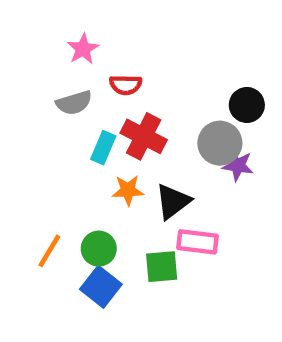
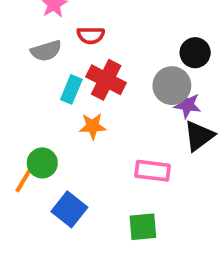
black triangle: (173, 201) -> (199, 136), moved
green circle: (99, 249) -> (42, 163), moved
green square: (162, 267) -> (143, 227), moved

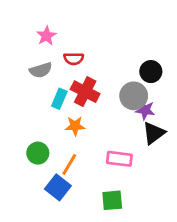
orange line: (25, 178) -> (69, 165), moved

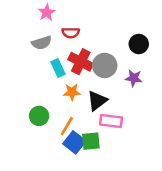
gray circle: (134, 96) -> (105, 65), moved
cyan rectangle: (59, 99) -> (58, 68), turned -48
black triangle: (154, 133) -> (97, 101), moved
blue square: (58, 187) -> (74, 142), moved
green square: (112, 200) -> (91, 141), moved

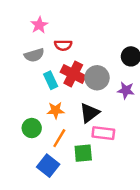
orange star: (72, 92) -> (56, 110), moved
blue square: (74, 142) -> (48, 166), moved

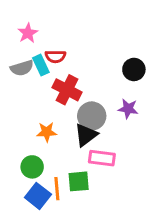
gray circle: (97, 78) -> (92, 116), moved
cyan rectangle: (51, 80) -> (41, 65), moved
green circle: (32, 128) -> (32, 167), moved
orange line: (59, 138) -> (57, 189), moved, turned -36

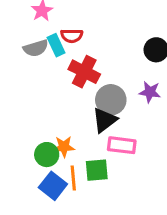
orange star: (47, 132) -> (64, 147), moved

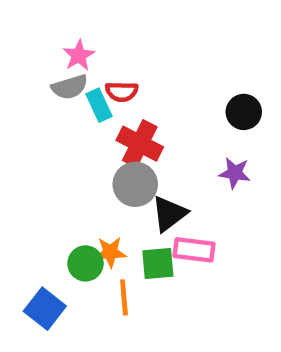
gray semicircle: (36, 48) -> (70, 87), moved
gray circle: (111, 100) -> (135, 184), moved
green square: (97, 170) -> (158, 263), moved
blue square: (53, 186) -> (45, 309), moved

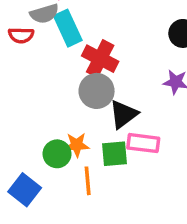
red semicircle: (122, 92) -> (21, 35), moved
cyan rectangle: (99, 105) -> (68, 28), size x1.4

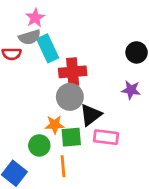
red cross: (100, 59) -> (73, 72), turned -32
orange star: (77, 145) -> (55, 125), moved
green square: (115, 154) -> (71, 137), moved

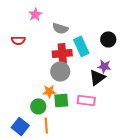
gray semicircle: (30, 37) -> (60, 28), moved, turned 35
cyan rectangle: (48, 48) -> (81, 46), moved
black triangle: (91, 115) -> (97, 77), moved
orange line: (63, 166) -> (46, 125), moved

